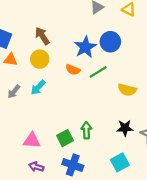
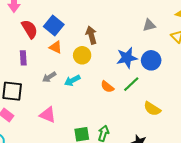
orange semicircle: (73, 70) -> (107, 87), moved
green line: (98, 72) -> (131, 84), turned -30
pink triangle: (32, 140) -> (48, 115), moved

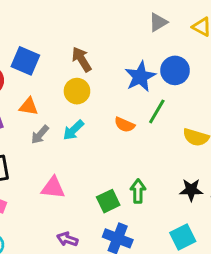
orange triangle: (56, 47) -> (29, 107), moved

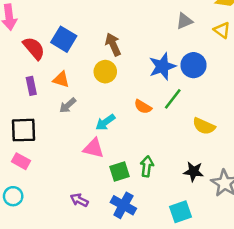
cyan arrow: (73, 130) -> (105, 122), moved
pink triangle: (53, 188) -> (94, 148), moved

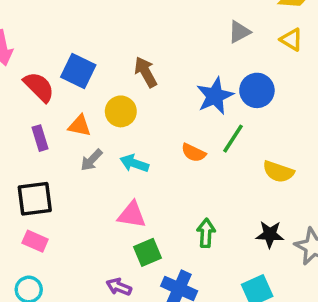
yellow circle: (105, 72) -> (121, 111), moved
cyan arrow: (105, 122) -> (134, 163), moved, turned 60
green square: (120, 172) -> (148, 252), moved

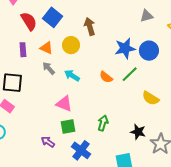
gray arrow: (91, 160) -> (49, 68), turned 80

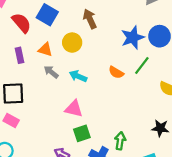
green arrow: (103, 123) -> (120, 141), moved

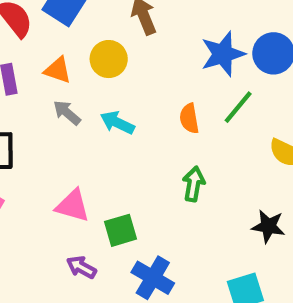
orange semicircle: (116, 72) -> (189, 118), turned 48
pink triangle: (74, 109) -> (73, 206), moved
green arrow: (120, 141) -> (194, 184), moved

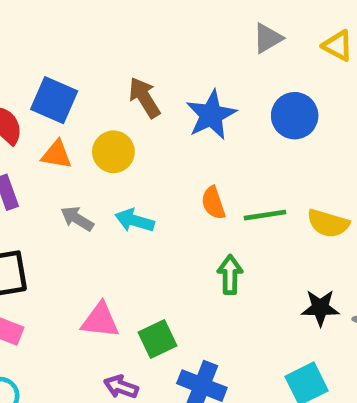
blue star: (223, 54) -> (211, 115), moved
orange triangle: (58, 70) -> (57, 155), moved
green line: (238, 107) -> (265, 215), moved, turned 51

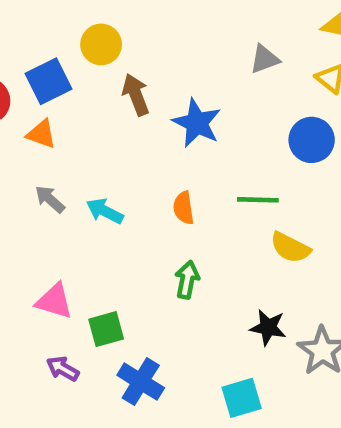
blue square: (54, 100) -> (49, 81), turned 30
blue star: (211, 115) -> (197, 123), turned -30
blue circle: (295, 116) -> (312, 140), moved
yellow circle: (113, 152) -> (101, 44), moved
green line: (265, 215) -> (258, 200), moved

